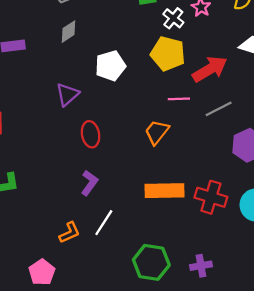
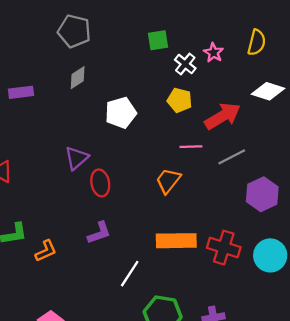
yellow pentagon: (168, 54) -> (180, 100), size x0.7
purple triangle: (67, 94) -> (76, 158), moved
purple L-shape: (89, 183) -> (99, 233), turned 35
white line: (104, 223) -> (130, 274), moved
orange L-shape: (70, 233) -> (46, 251), moved

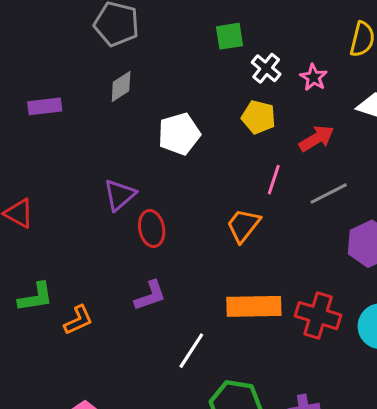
pink star: (214, 53) -> (313, 77), moved
red arrow: (223, 116) -> (317, 138), size x0.7
pink line: (191, 147) -> (274, 180), turned -70

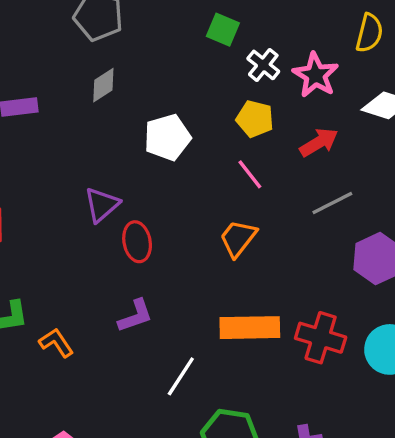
green square: (229, 36) -> (223, 30), turned 32
pink star: (313, 77) -> (315, 75), size x1.5
pink line: (274, 180) -> (250, 174), moved, turned -56
orange L-shape: (78, 320) -> (56, 343), turned -100

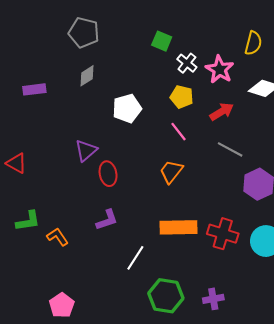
gray line: (332, 203) -> (230, 149), turned 55

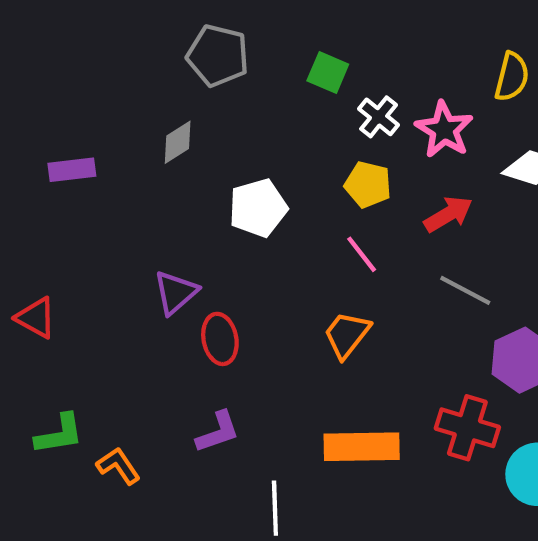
gray pentagon: (84, 33) -> (218, 56), moved
red cross: (223, 234) -> (467, 428), moved
white line: (135, 258) -> (275, 508), turned -35

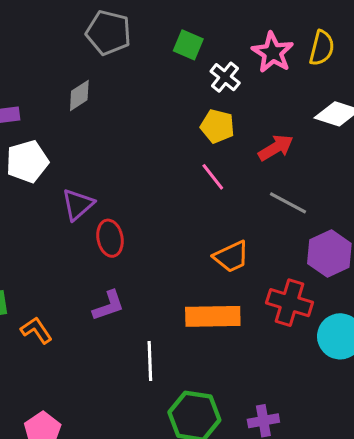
pink star: (444, 130) -> (273, 53), moved
white pentagon: (258, 208) -> (27, 161), moved
orange trapezoid: (347, 335) -> (231, 257), moved, turned -153

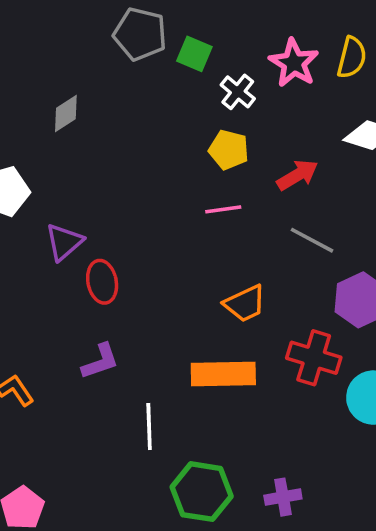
gray pentagon: (108, 33) -> (140, 34), moved
pink line: (213, 177) -> (223, 209), turned -60

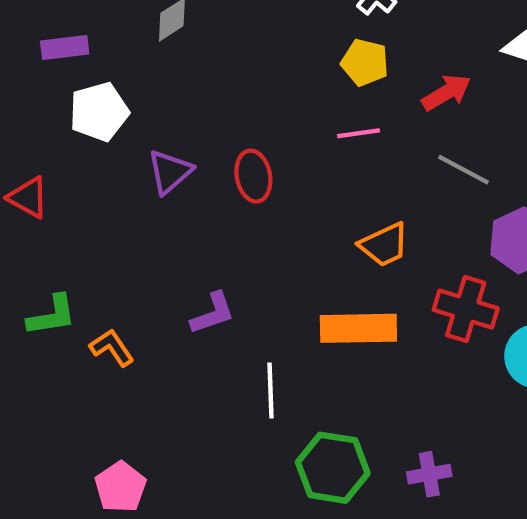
red ellipse: (102, 282) -> (253, 176), moved

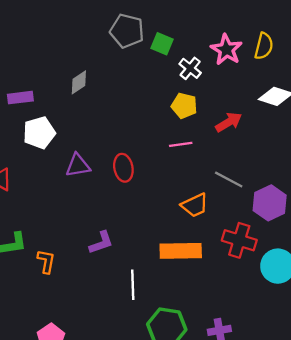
gray line: (464, 170) -> (229, 179), moved
purple triangle: (170, 172) -> (78, 165), turned 32
orange L-shape: (112, 348) -> (46, 261), turned 45

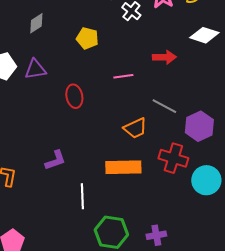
yellow pentagon: (184, 106) -> (87, 38), moved
red arrow: (229, 122) -> (164, 57), turned 30
purple triangle: (78, 165) -> (35, 69), moved

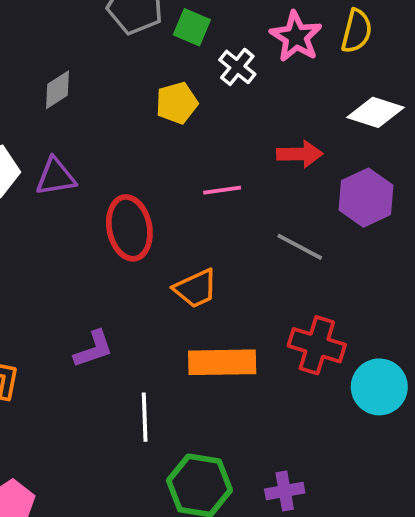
yellow pentagon: (87, 38) -> (177, 103), moved, turned -30
red ellipse: (74, 96) -> (129, 228), size x1.4
purple hexagon: (199, 126) -> (366, 198), moved
orange trapezoid: (135, 128) -> (196, 288), moved

